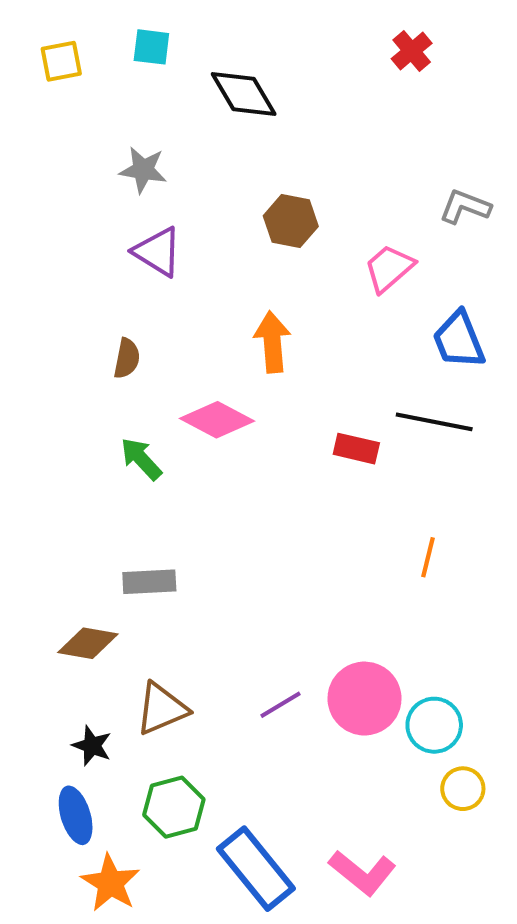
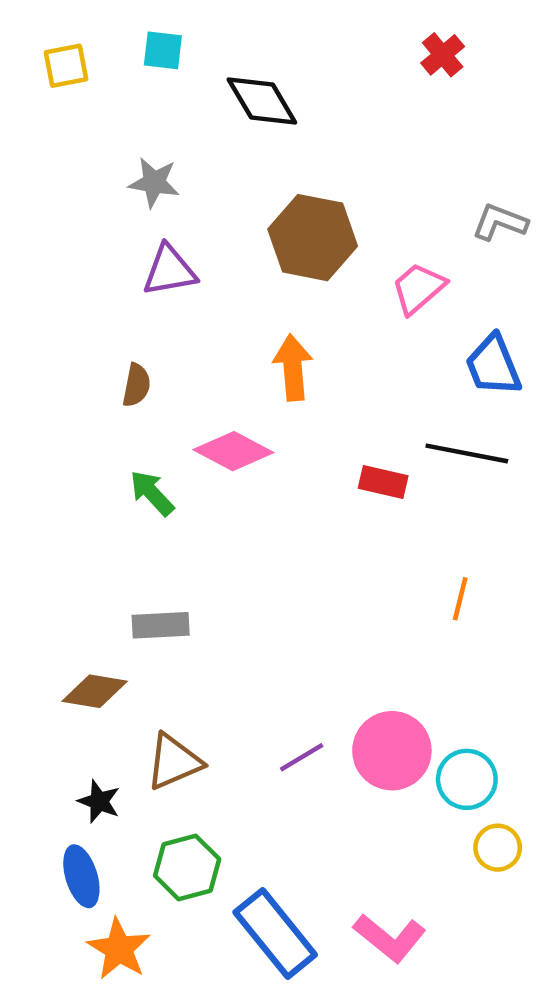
brown hexagon: (291, 221) -> (313, 238), size x1.5
purple triangle: (158, 252) -> (169, 271), turned -42

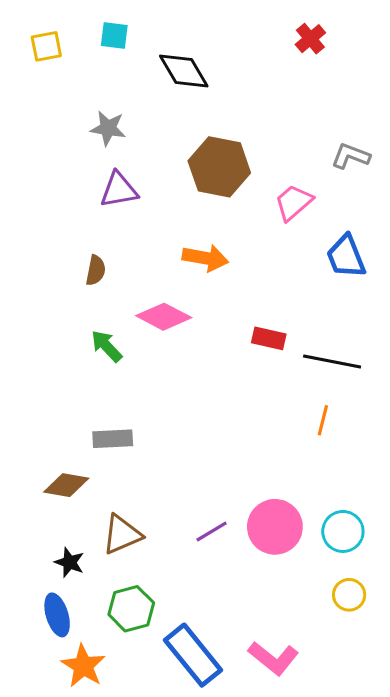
orange arrow: (293, 368) -> (205, 258), turned 105
black line: (467, 453) -> (332, 362), moved
cyan circle: (467, 779) -> (343, 531), moved

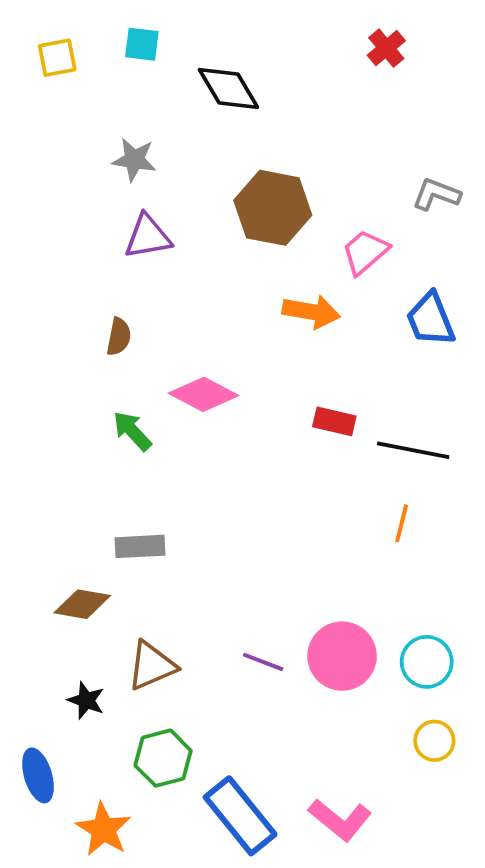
orange arrow: (205, 258) -> (311, 312), moved
purple line: (212, 531) -> (263, 662), turned 52
blue ellipse: (57, 615) -> (38, 775), moved

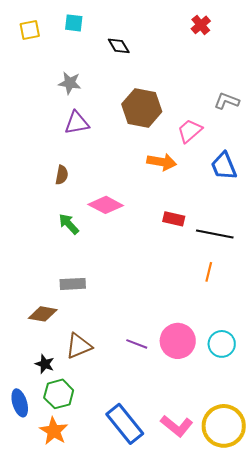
black diamond: (229, 88) -> (119, 46), size x0.7
yellow circle: (434, 741) -> (224, 426), moved, size x2.0
green hexagon: (163, 758) -> (59, 394), moved

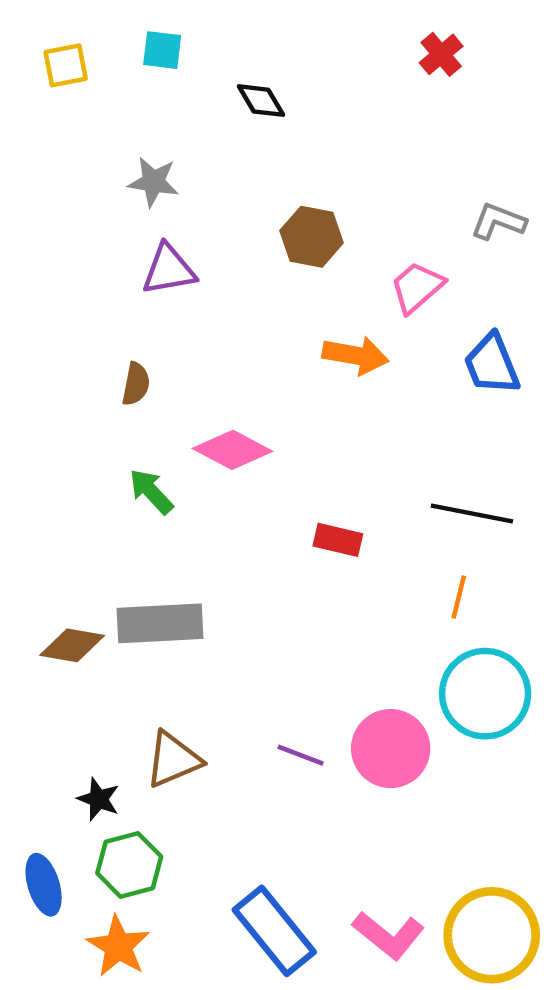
brown hexagon: (142, 108) -> (312, 237), size x0.7
red rectangle: (174, 219) -> (338, 540), moved
gray rectangle: (73, 284) -> (160, 623), size x1.5
brown diamond: (43, 314) -> (72, 645), moved
cyan circle: (222, 344) -> (485, 694), moved, size x1.5

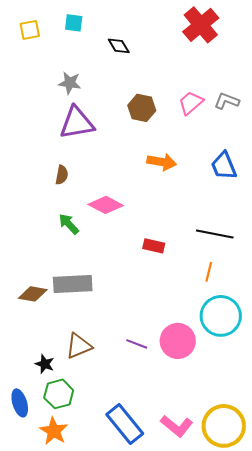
red cross: (441, 54) -> (201, 25), size x1.8
purple triangle: (169, 270) -> (77, 123), size x1.4
pink trapezoid: (417, 287) -> (191, 103), moved

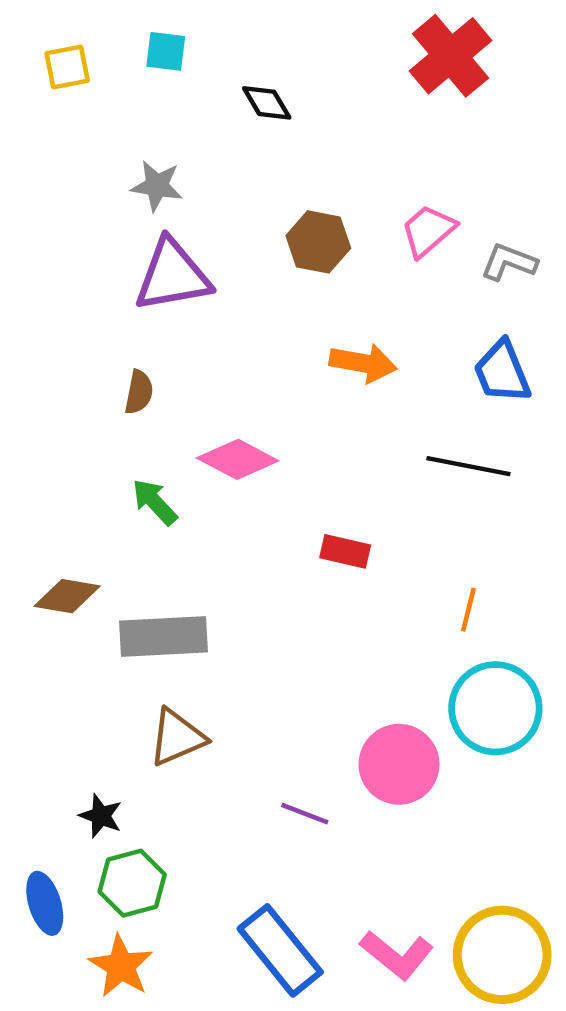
gray L-shape: (227, 101) -> (509, 262), moved
black line: (215, 234) -> (468, 466), moved
brown diamond: (33, 294) -> (67, 596), moved
purple line: (137, 344) -> (305, 814), moved
brown triangle: (79, 346) -> (177, 737), moved

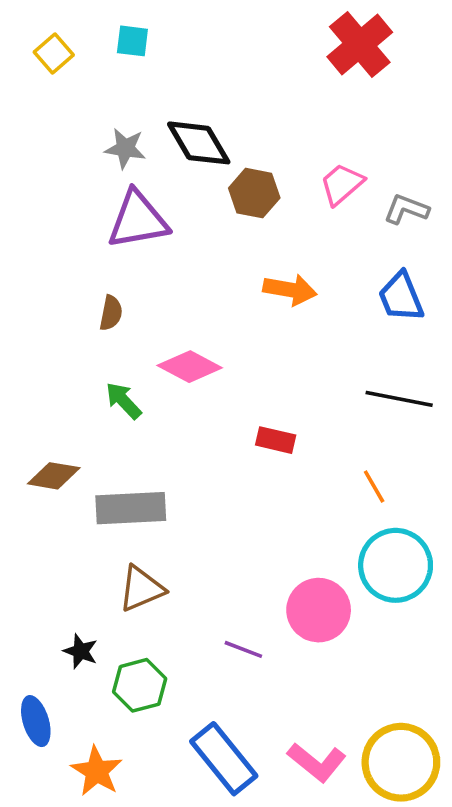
yellow square: (67, 67) -> (54, 53), turned -30
black diamond: (267, 103) -> (199, 143), moved, size x1.6
black line: (468, 466) -> (399, 399), moved
orange line: (468, 610) -> (374, 487), turned -44
green hexagon: (132, 883) -> (140, 685), moved

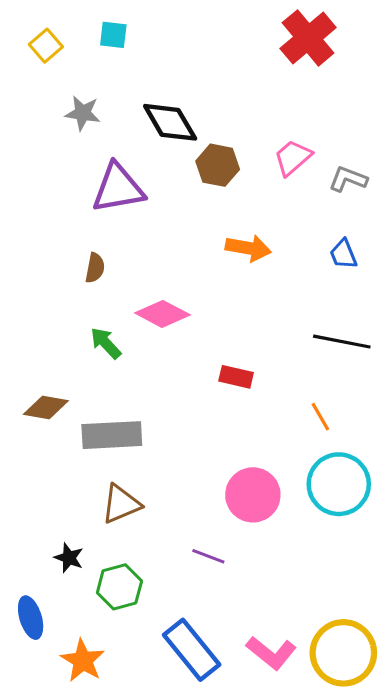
gray star: (125, 148) -> (83, 113), moved
blue trapezoid: (401, 297) -> (343, 254), size x0.7
pink circle: (319, 610) -> (253, 495), moved

